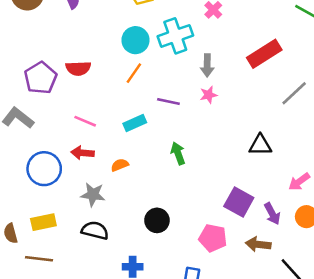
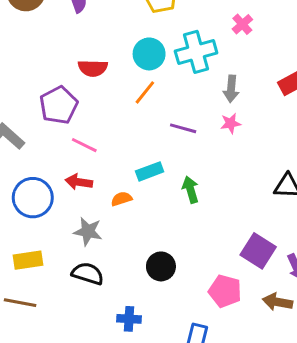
red semicircle: (78, 68) -> (93, 68), moved
purple pentagon: (40, 78) -> (59, 105), moved
cyan rectangle: (135, 123) -> (150, 171), moved

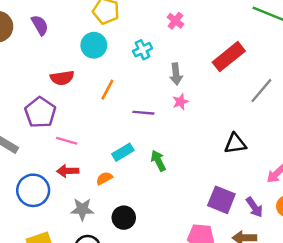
cyan cross: (196, 52) -> (142, 50), size x0.6
cyan circle: (149, 54) -> (94, 45), moved
black circle: (161, 266) -> (124, 218), moved

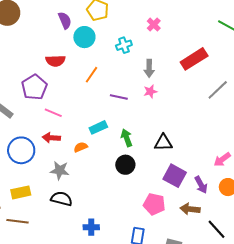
purple semicircle: (40, 25) -> (65, 20), moved
black triangle: (235, 144) -> (163, 143), moved
black circle: (124, 218) -> (125, 165), moved

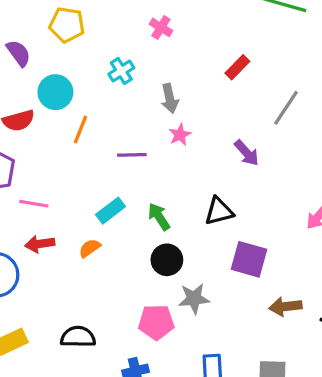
cyan circle: (84, 37) -> (55, 92), moved
red rectangle: (194, 59) -> (237, 67), size x0.6
gray star: (60, 170) -> (194, 299), moved
purple arrow: (201, 185) -> (247, 153), moved
pink pentagon: (154, 204) -> (156, 322), moved

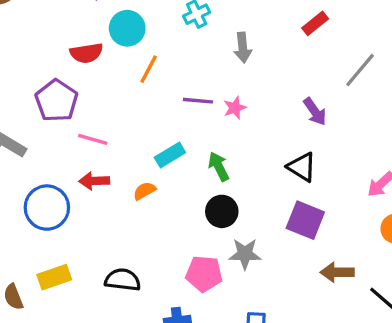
pink star: (180, 135) -> (235, 108), moved
black triangle: (219, 211) -> (302, 167), moved, turned 40

